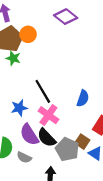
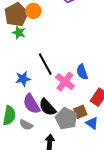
blue semicircle: (83, 98) -> (82, 72), turned 140
pink cross: (48, 115) -> (65, 82), moved
brown square: (82, 142) -> (80, 112), turned 32

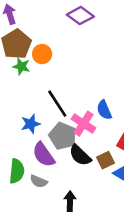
orange circle: (33, 11) -> (42, 54), moved
black semicircle: (47, 107) -> (80, 155), moved
gray pentagon: (66, 119) -> (63, 136), moved

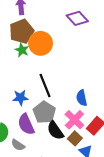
orange circle: (42, 54) -> (41, 43), size x1.5
pink cross: (83, 124) -> (74, 120), moved
brown square: (106, 160) -> (75, 138), turned -32

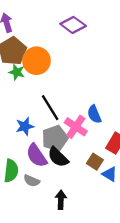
gray pentagon: (44, 112) -> (55, 138), turned 30
pink cross: (74, 120) -> (76, 127), moved
black semicircle: (55, 131) -> (58, 157), moved

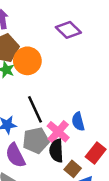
black semicircle: (58, 157) -> (56, 151), moved, turned 35

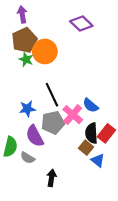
blue semicircle: (78, 122) -> (91, 105), turned -35
black semicircle: (56, 151) -> (91, 133), moved

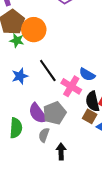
blue star: (27, 109) -> (20, 76), moved
gray pentagon: (53, 123) -> (55, 113), moved
gray semicircle: (28, 158) -> (44, 135), moved, turned 88

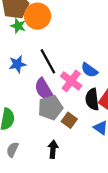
purple semicircle: (38, 113) -> (44, 89), moved
brown square: (90, 116) -> (69, 120), moved
gray semicircle: (44, 135) -> (12, 150), moved

